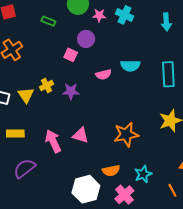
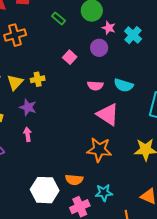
purple circle: (86, 39) -> (99, 48), moved
purple star: (71, 91) -> (28, 107), moved
pink triangle: (81, 135) -> (108, 114), moved, size x1.4
pink arrow: (53, 141) -> (28, 134), size x0.6

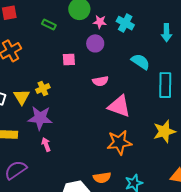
pink square: (70, 57) -> (69, 59), turned -32
cyan semicircle: (124, 85) -> (140, 62), moved, turned -150
purple star: (28, 107) -> (40, 118), size x1.4

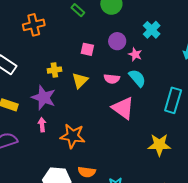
pink star: (100, 22) -> (135, 54), moved
cyan semicircle: (140, 62) -> (137, 78), moved
yellow triangle: (22, 97) -> (80, 80), moved
orange star: (119, 142) -> (73, 136), moved

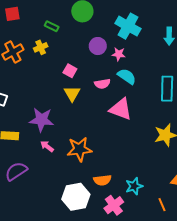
cyan cross: (152, 30) -> (128, 26), size x1.4
pink square: (87, 49) -> (70, 71), moved, turned 32
yellow cross: (54, 70) -> (41, 47), moved
pink arrow: (42, 125) -> (47, 146), turned -32

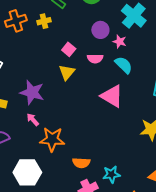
pink semicircle: (102, 84) -> (95, 59), moved
orange star: (79, 149) -> (52, 139), moved
white hexagon: (76, 197) -> (27, 172), moved

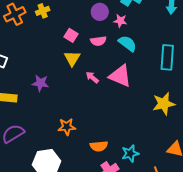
purple star: (32, 92) -> (40, 83), size x0.7
pink arrow: (33, 120) -> (92, 77), moved
orange star: (52, 139) -> (67, 127), size x0.7

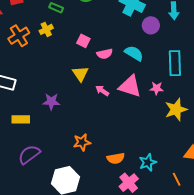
purple circle: (100, 12) -> (151, 25), moved
pink star: (120, 21) -> (157, 88), moved
pink square: (71, 35) -> (83, 41), moved

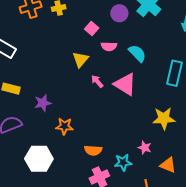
purple circle: (151, 25) -> (119, 13), moved
pink star: (157, 88) -> (145, 148), moved
purple star: (51, 102) -> (43, 103), moved, turned -30

